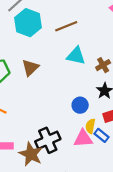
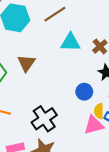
black cross: (48, 140) -> (44, 119), moved

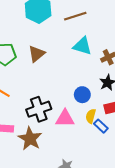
pink triangle: (94, 125) -> (65, 118), moved

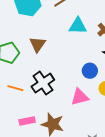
black cross: (39, 109) -> (43, 83), moved

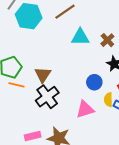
brown triangle: (38, 44) -> (43, 75), moved
orange line: (15, 88) -> (17, 85), moved

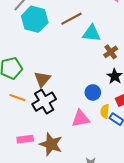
cyan triangle: (80, 37) -> (91, 33), moved
orange line: (17, 85) -> (17, 98), moved

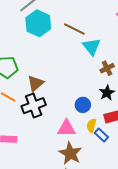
brown line: (71, 19) -> (74, 29), turned 45
cyan triangle: (91, 33) -> (92, 47), turned 36
brown star: (51, 144) -> (70, 153), moved

